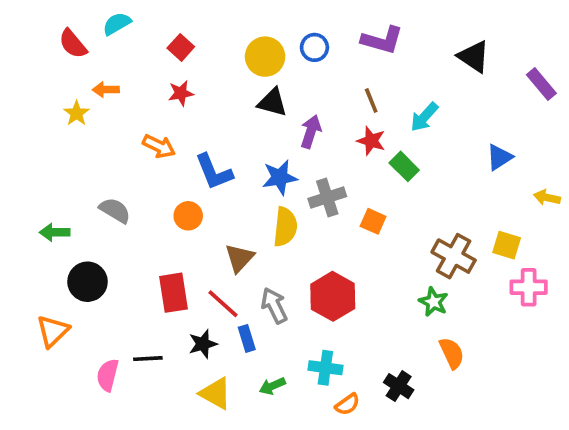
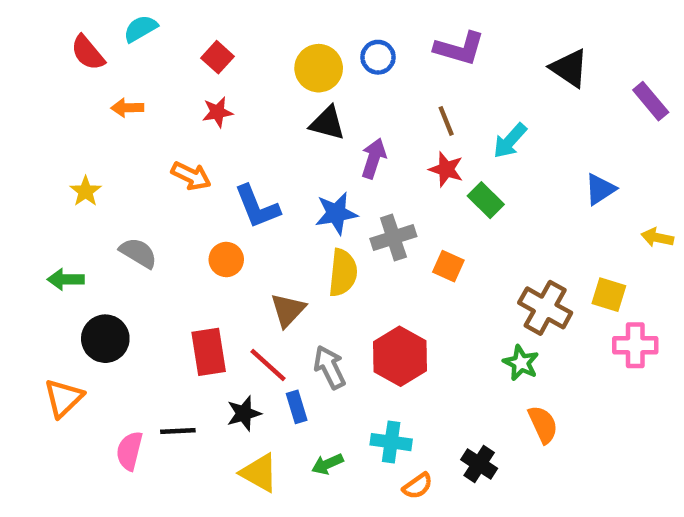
yellow star: (77, 113) -> (86, 191), moved

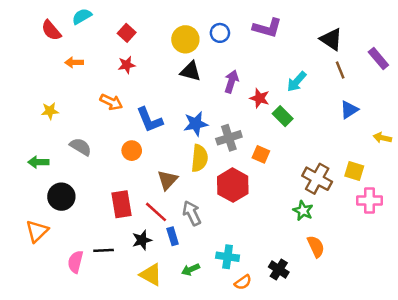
brown line: (446, 121) -> (340, 70), moved
purple arrow: (374, 158) -> (231, 82), moved
yellow star: (86, 191) -> (50, 111), turned 30
red hexagon: (400, 356) -> (233, 185), moved

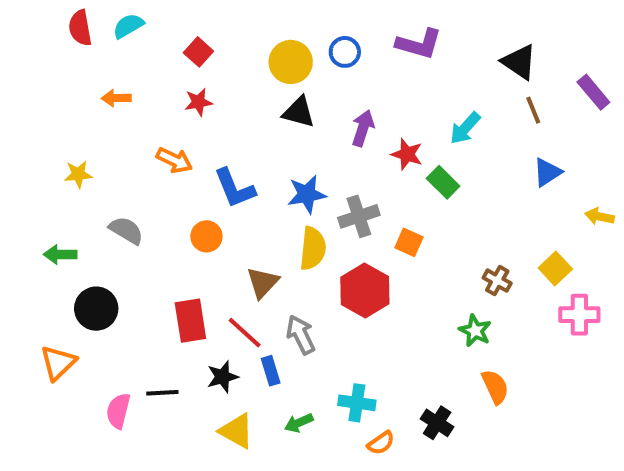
red semicircle: (51, 30) -> (80, 28), moved, turned 30
yellow square: (354, 171) -> (555, 268), turned 30
brown cross: (317, 179) -> (497, 281), size x0.6

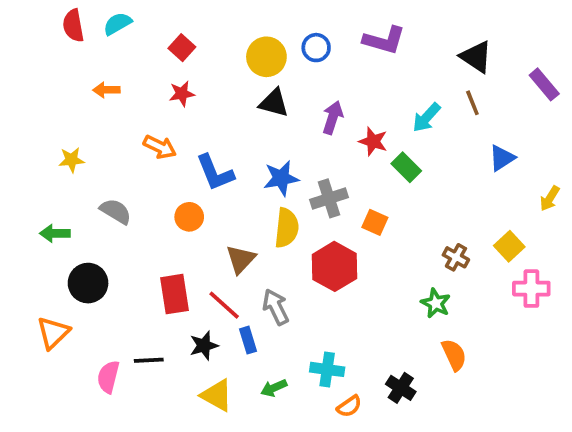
brown line: (533, 110) -> (472, 103), moved
yellow arrow: (599, 216) -> (550, 198), turned -70

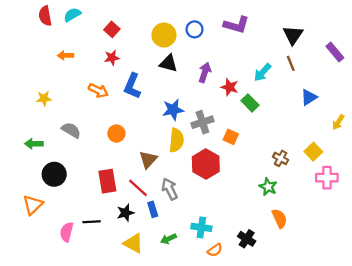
black triangle: (476, 57) -> (293, 35), turned 30
blue L-shape: (215, 173) -> (132, 86), moved, turned 45

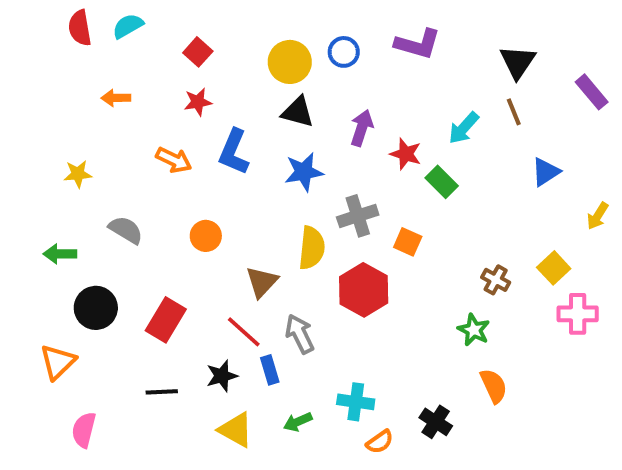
blue star: (173, 110) -> (304, 172), moved
red rectangle: (107, 181) -> (166, 320), moved, turned 40
pink semicircle: (67, 232) -> (84, 430), moved

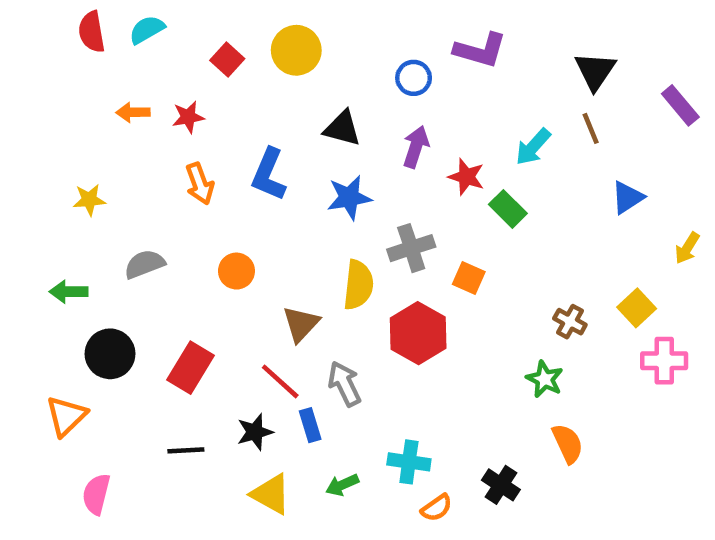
blue circle: (344, 52) -> (414, 78), moved
yellow circle: (290, 62) -> (296, 50), moved
red star: (198, 102) -> (188, 117), moved
orange arrow: (174, 160) -> (200, 184), turned 44
gray semicircle: (126, 230) -> (144, 264), turned -52

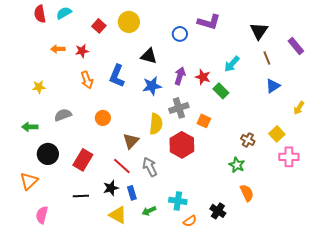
brown line: (591, 128) -> (267, 58), moved
purple arrow: (416, 147) -> (180, 76), moved
blue rectangle: (310, 425) -> (132, 193), moved

